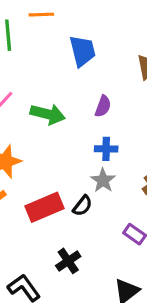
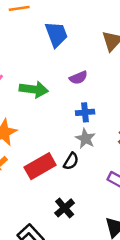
purple semicircle: (103, 106) -> (78, 78), turned 54

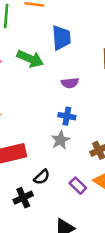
green arrow: (34, 89) -> (30, 59), moved
black semicircle: (71, 161) -> (42, 177), moved

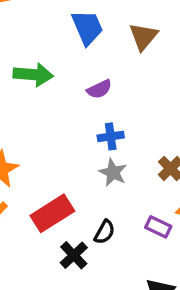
blue trapezoid: (61, 38) -> (87, 28), moved
black cross: (23, 198) -> (74, 255), moved

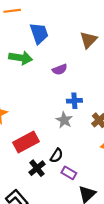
blue trapezoid: (87, 28) -> (39, 33), moved
blue cross: (111, 136) -> (74, 101), moved
purple rectangle: (158, 227) -> (69, 173), moved

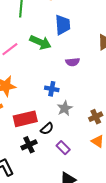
blue cross: (74, 101) -> (52, 89), moved
black semicircle: (57, 156) -> (47, 129), moved
purple rectangle: (69, 173) -> (63, 148), moved

